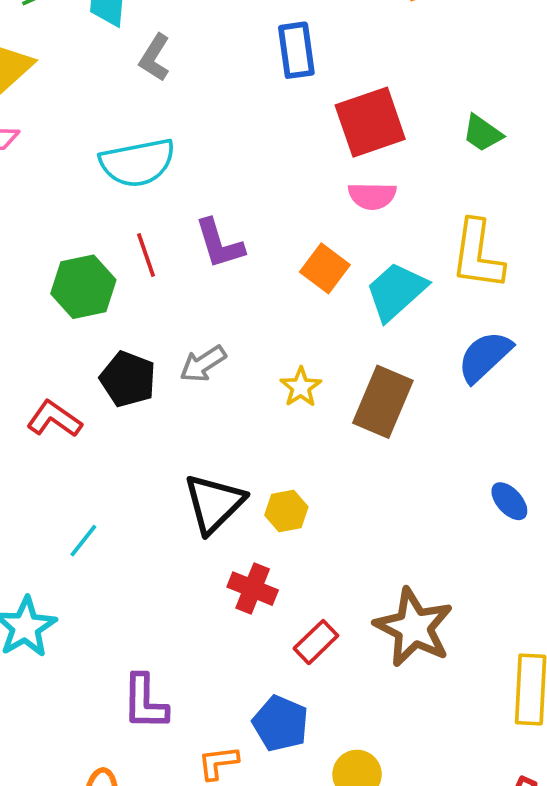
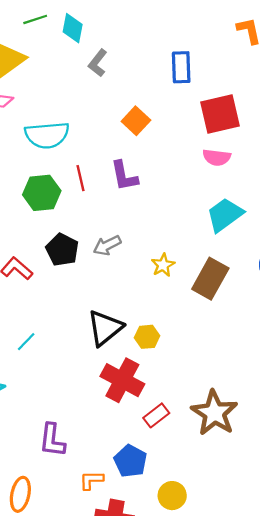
cyan semicircle: (137, 163) -> (47, 135), moved
orange square: (325, 268) -> (136, 121), moved
red cross: (253, 589) -> (122, 380), size x1.5

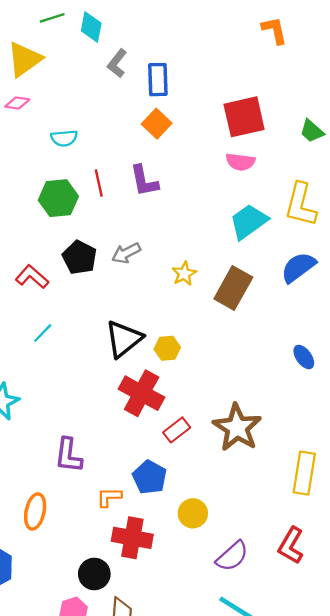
blue rectangle: (181, 67) -> (158, 80), moved
cyan semicircle: (47, 135) -> (64, 138), size x0.6
cyan line: (26, 342) -> (43, 333), moved

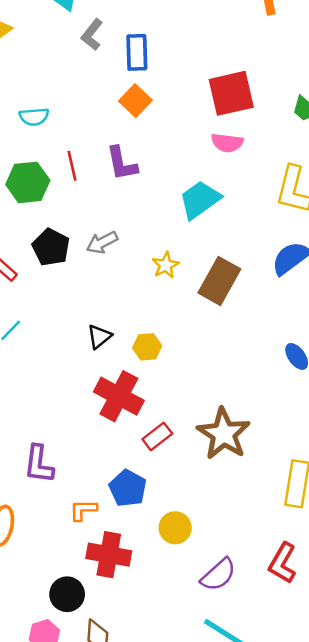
cyan trapezoid: (249, 222) -> (200, 200), moved
black triangle: (124, 339) -> (99, 337), size x0.6

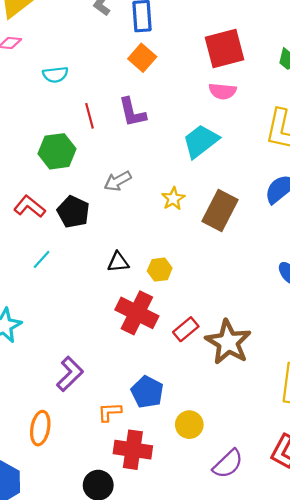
green hexagon: (28, 182) -> (57, 151), moved
black pentagon: (51, 247) -> (73, 212), moved
black triangle: (99, 337) -> (118, 262), turned 35
red rectangle: (157, 436) -> (186, 329), moved
purple L-shape: (39, 464) -> (70, 374), turned -140

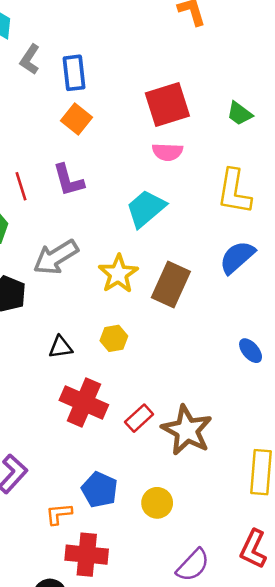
gray arrow: (118, 181) -> (56, 257), size x1.5
yellow star: (173, 199) -> (118, 274), size x1.5
yellow hexagon: (160, 270) -> (114, 338), moved
yellow circle: (189, 425) -> (157, 503), moved

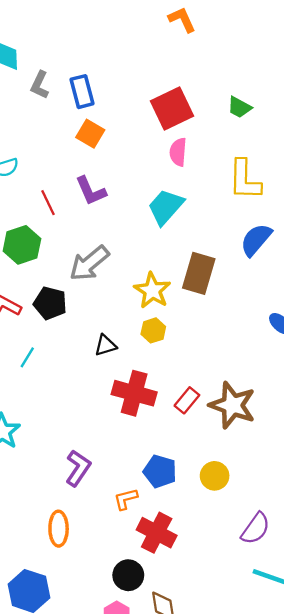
pink semicircle: (167, 152) -> (178, 152), turned 100
yellow star: (118, 274) -> (152, 290), moved
red cross: (87, 555) -> (157, 533), turned 30

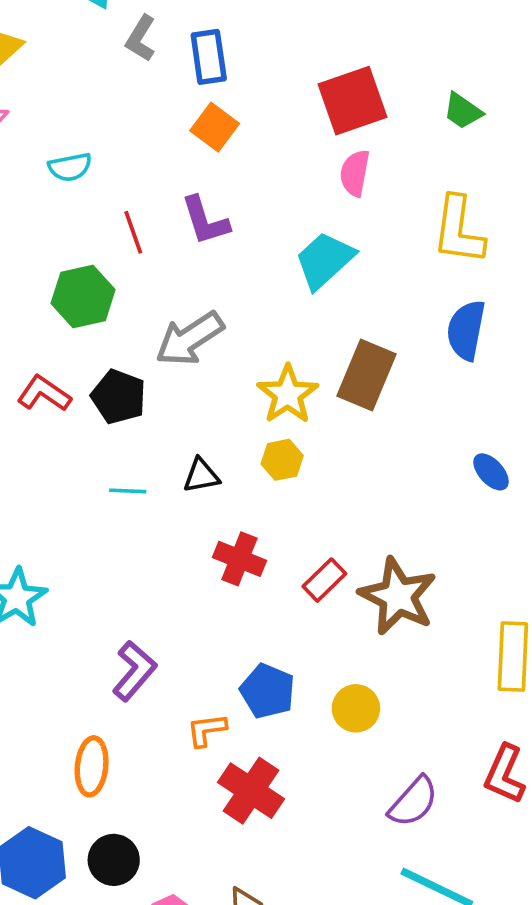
blue semicircle: (256, 240) -> (466, 330), turned -36
cyan line: (27, 357) -> (128, 491), moved, turned 55
red cross: (134, 393) -> (239, 559), size x0.7
black circle: (128, 575) -> (114, 860), moved

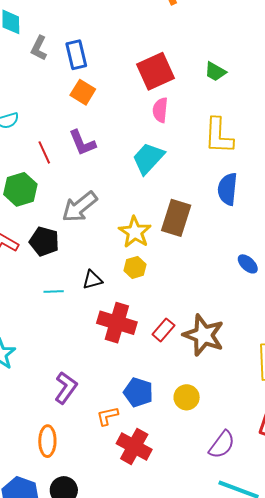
red cross: (239, 559) -> (117, 323), size x1.4

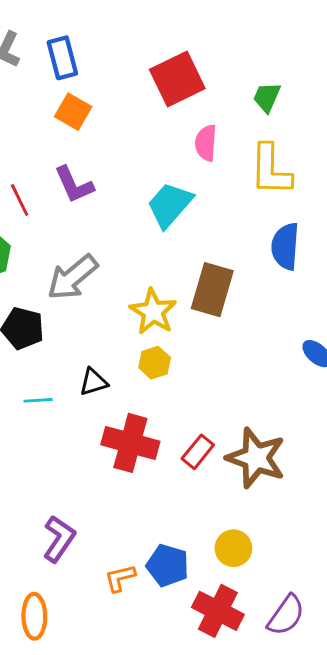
green trapezoid: (215, 72) -> (267, 97), moved, turned 85
pink semicircle: (160, 110) -> (206, 143), moved
blue pentagon: (138, 392) -> (168, 565), moved
red cross: (134, 446) -> (218, 611), moved

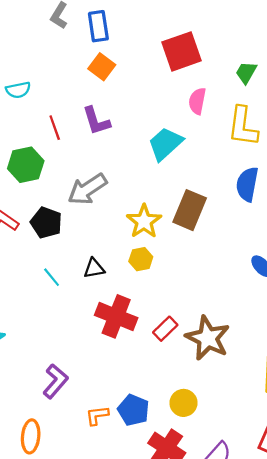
cyan line: (38, 400) -> (52, 277), turned 48

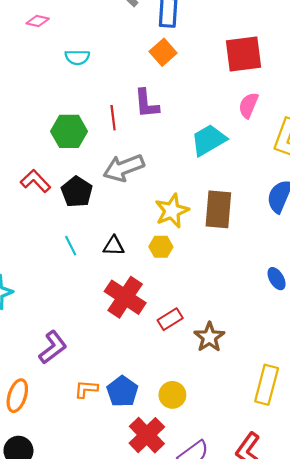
red line: (55, 128) -> (113, 118), moved
brown rectangle: (190, 210) -> (218, 209), turned -30
brown star: (208, 338) -> (209, 337), size x0.7

